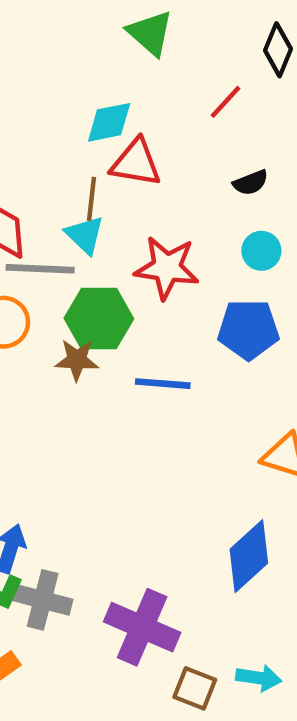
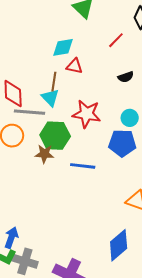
red triangle: (136, 163) -> (74, 66), size x0.7
cyan circle: (261, 251) -> (130, 118), moved

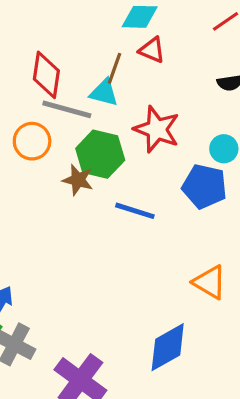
cyan triangle: (50, 98) -> (104, 93), turned -42

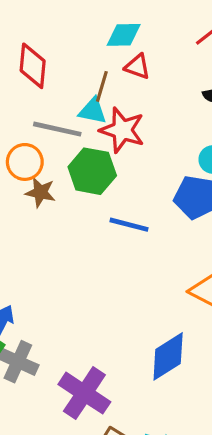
red diamond: (46, 75) -> (33, 66), moved
red star: (157, 129) -> (122, 130), moved
brown star: (78, 180) -> (40, 192), moved

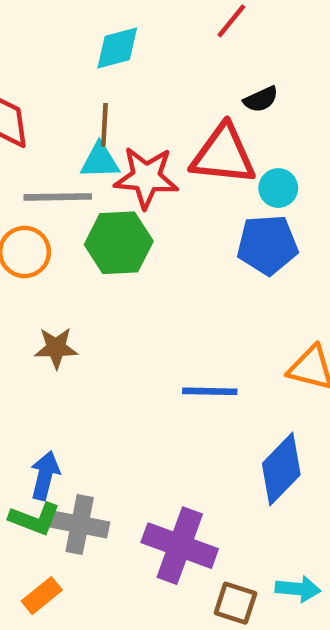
red triangle: (137, 67) -> (223, 155), moved, size x1.8
brown star: (40, 192) -> (56, 348), moved
blue line: (129, 225) -> (210, 391), moved

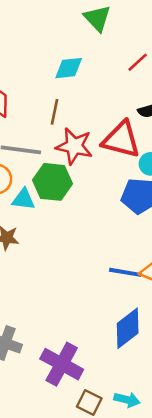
cyan triangle: (100, 161) -> (23, 199), moved
blue line: (210, 391) -> (125, 272), moved

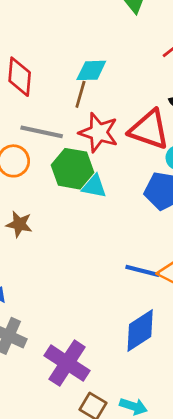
cyan diamond: (69, 68) -> (91, 70), moved
cyan triangle: (23, 199) -> (94, 186), moved

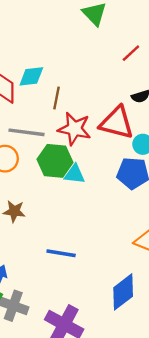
cyan diamond: (91, 70) -> (31, 76), moved
blue line: (142, 271) -> (61, 253), moved

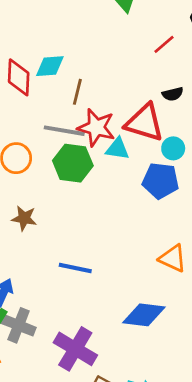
gray line: (27, 132) -> (64, 131), moved
cyan triangle: (75, 174) -> (117, 149), moved
blue diamond: (123, 292) -> (144, 315), turned 42

